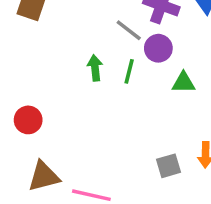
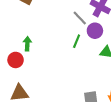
green arrow: (95, 68) -> (27, 44), moved

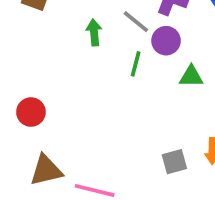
green arrow: (27, 44) -> (94, 32), moved

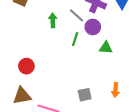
red circle: (31, 112) -> (26, 66), moved
gray square: (174, 162) -> (85, 95), moved

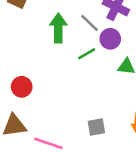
green arrow: (53, 20) -> (58, 28), size x1.5
green line: (75, 39) -> (87, 54), turned 40

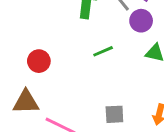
green line: (87, 54) -> (103, 51), moved

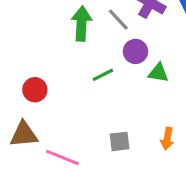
purple circle: (141, 21) -> (135, 51), moved

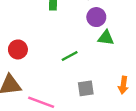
green triangle: (158, 73) -> (106, 38), moved
green line: (103, 75) -> (70, 56), moved

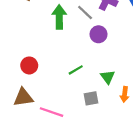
green triangle: (106, 38) -> (108, 77), moved, turned 48

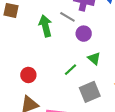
green triangle: (108, 77) -> (94, 58), moved
gray square: (91, 98) -> (90, 92), size x1.5

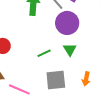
purple circle: (84, 34) -> (67, 23), size x1.5

